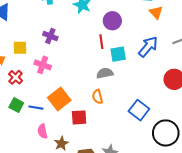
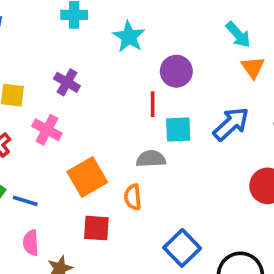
orange square: (59, 99) -> (87, 177), moved
blue square: (139, 110) -> (182, 248), moved

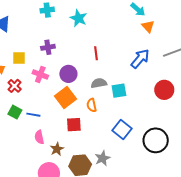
purple circle: (176, 71) -> (68, 74), moved
purple cross: (67, 82) -> (48, 47), turned -32
cyan square: (178, 130) -> (119, 91), moved

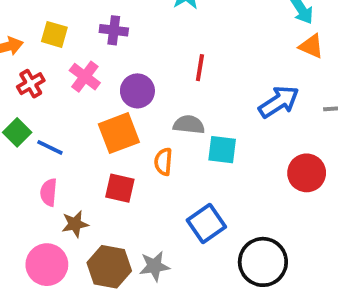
orange triangle: (148, 26) -> (311, 46), turned -40

